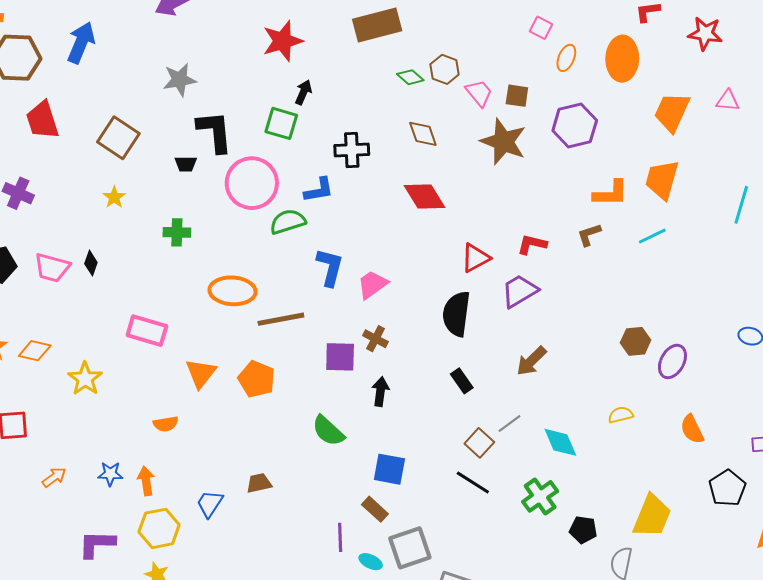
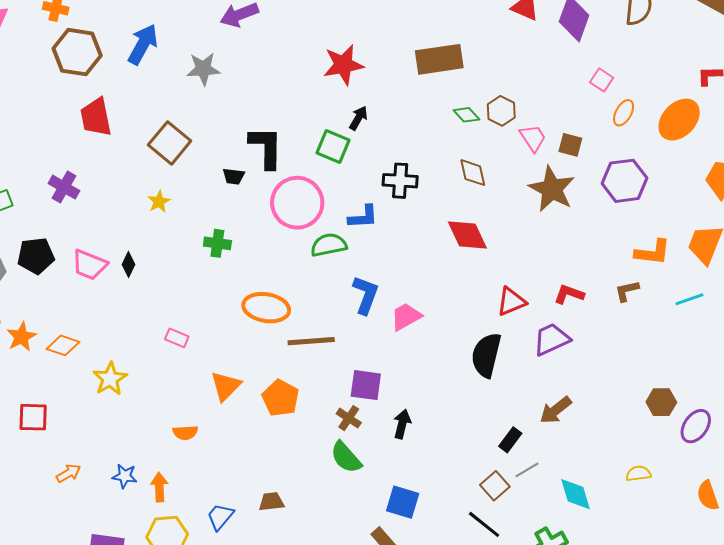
orange ellipse: (622, 59) -> (679, 120), turned 36
gray star: (180, 80) -> (203, 69), moved
pink rectangle: (147, 331) -> (177, 338), size x0.6
brown cross: (375, 339) -> (349, 418), moved
black rectangle: (462, 381) -> (510, 440), moved, turned 65

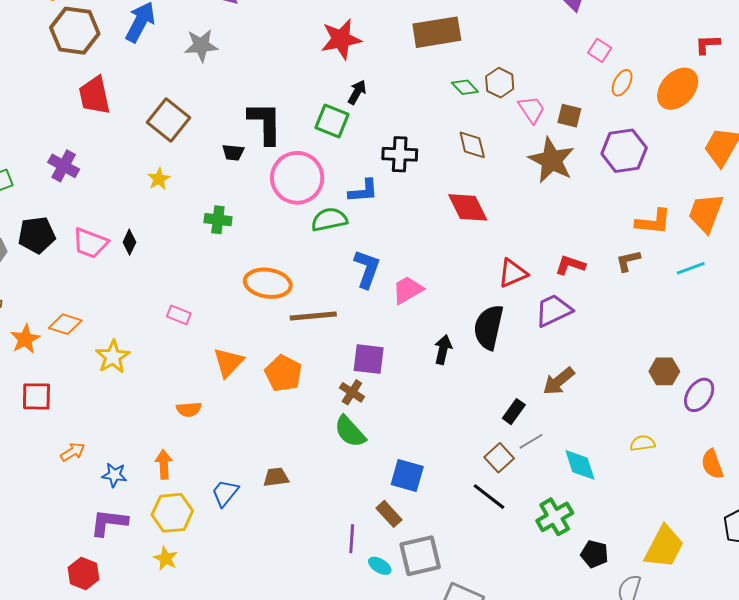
orange star: (21, 337) -> (25, 339), moved
black arrow: (402, 424) -> (443, 350), moved
blue star: (125, 476) -> (114, 475), moved

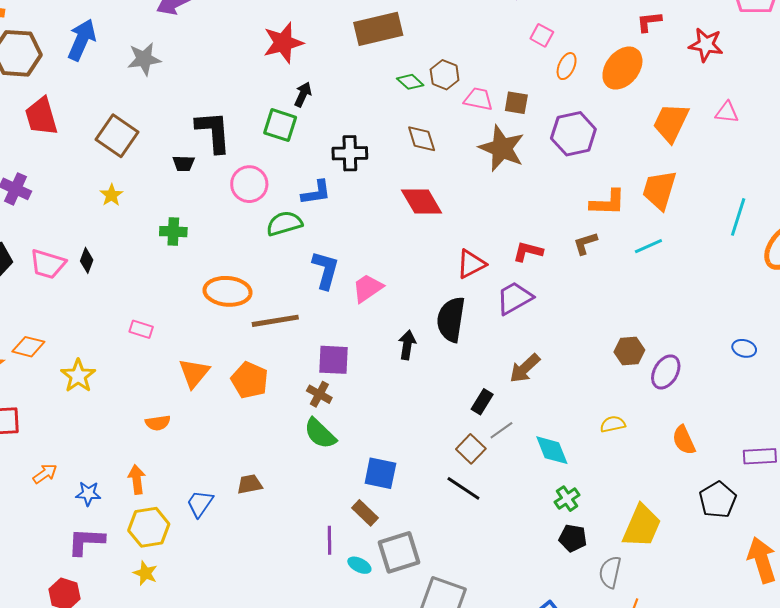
pink trapezoid: (532, 109) -> (478, 99), turned -40
pink circle: (297, 178) -> (249, 184), size x0.7
green cross: (555, 517) -> (567, 499), moved, size x0.7

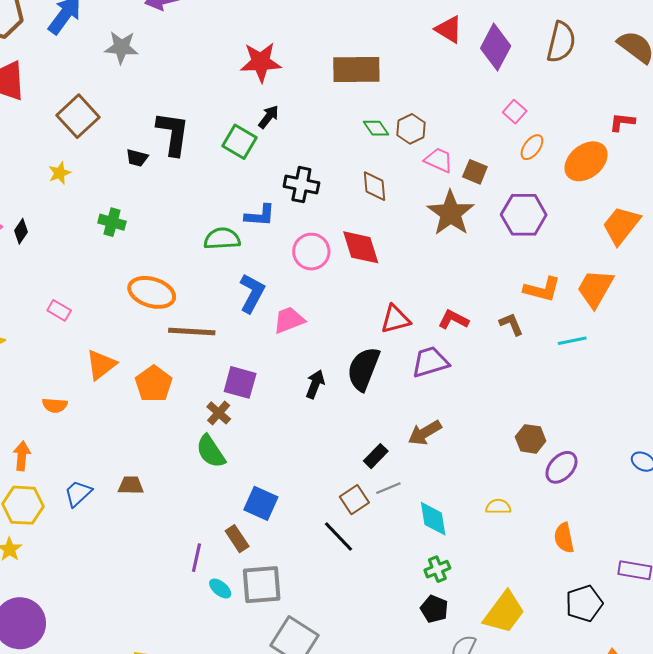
pink circle: (249, 184) -> (311, 252), moved
brown L-shape: (585, 243) -> (511, 324), turned 72

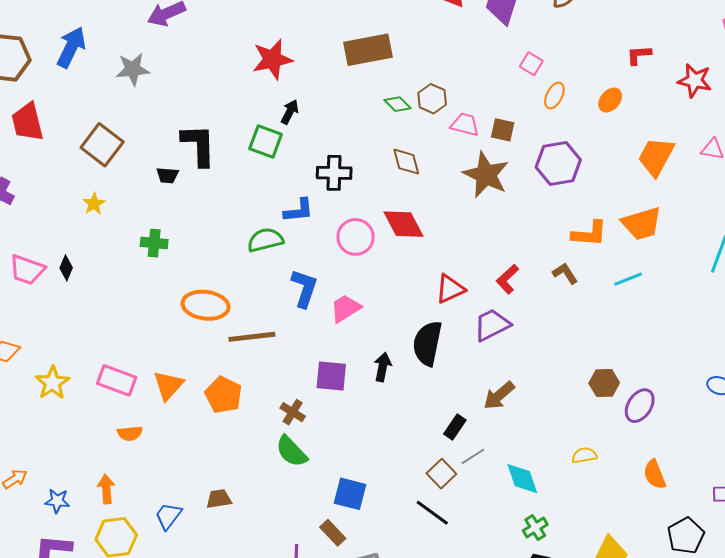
orange ellipse: (586, 161) -> (610, 100), size x0.6
orange trapezoid: (595, 288) -> (642, 224), turned -126
pink rectangle: (59, 310) -> (117, 380), moved, size x1.6
red L-shape: (453, 320) -> (507, 279), turned -60
purple square: (240, 382) -> (331, 376), moved

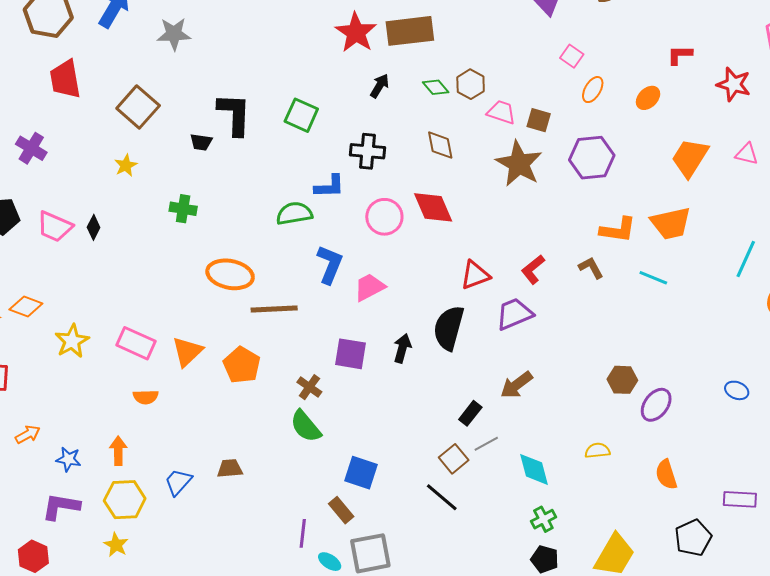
red star: (272, 59) -> (356, 33), moved, turned -30
black arrow: (290, 112) -> (380, 86), moved
cyan line: (628, 279) -> (653, 278), turned 40

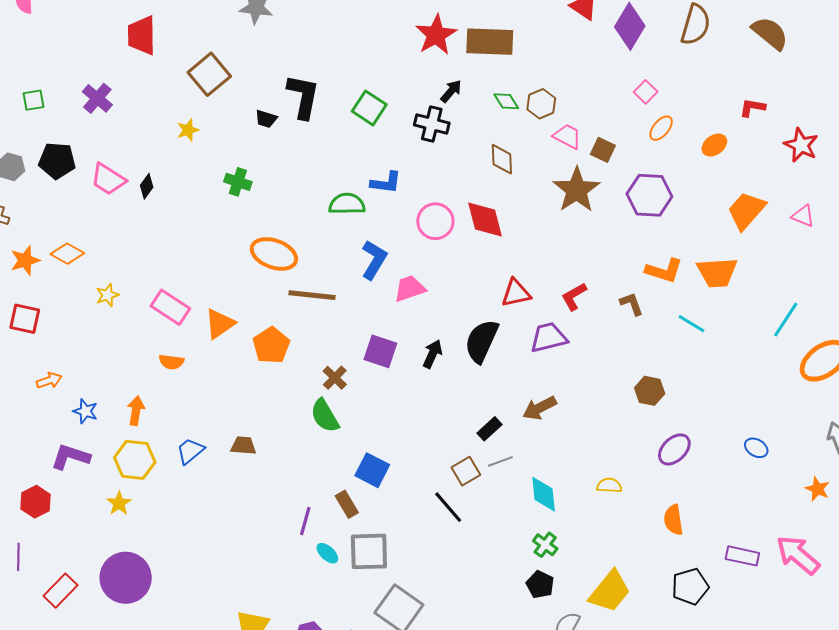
black cross: (367, 151) -> (432, 124), moved
yellow star: (72, 341) -> (107, 295), size x0.7
brown hexagon: (622, 380) -> (650, 391), moved
green cross: (543, 519) -> (545, 545), turned -35

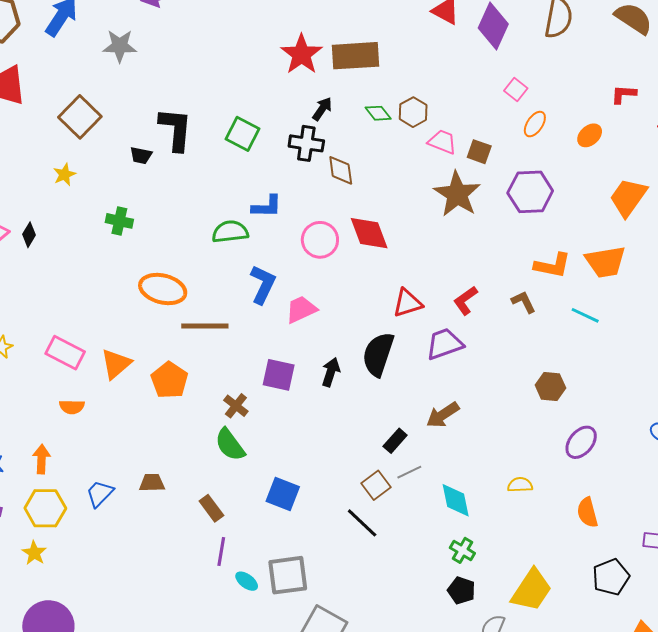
brown diamond: (502, 159) -> (341, 170), moved
brown rectangle: (347, 504) -> (211, 508), moved

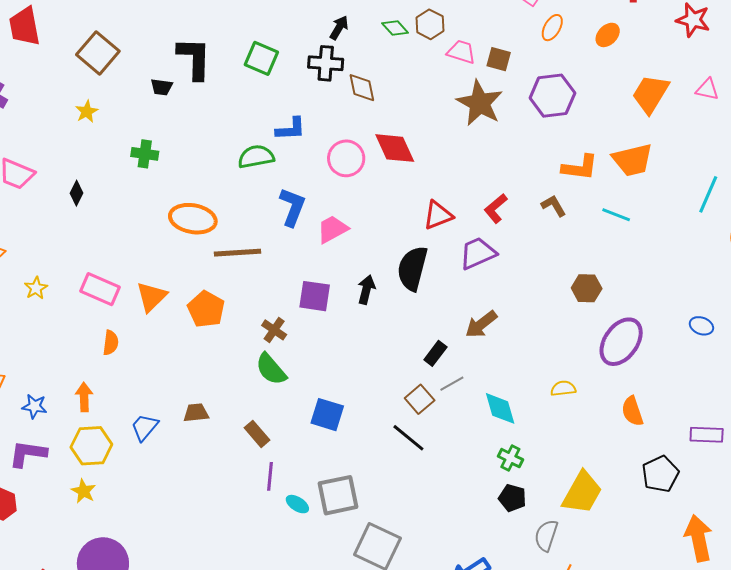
black diamond: (29, 235) -> (77, 193), moved
orange semicircle: (72, 407) -> (111, 343), turned -80
purple ellipse: (581, 442) -> (621, 342), size x1.4

